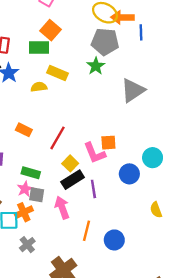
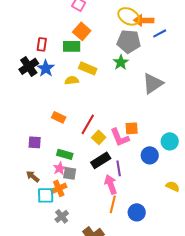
blue line: (141, 32) -> (160, 33), turned 64
yellow square: (70, 163) -> (99, 137), moved
pink arrow: (62, 208) -> (111, 184), moved
yellow semicircle: (156, 210) -> (173, 186), turned 136

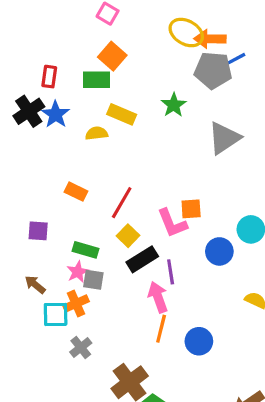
gray pentagon: (129, 41) -> (213, 70), moved
yellow square: (99, 137) -> (128, 236), moved

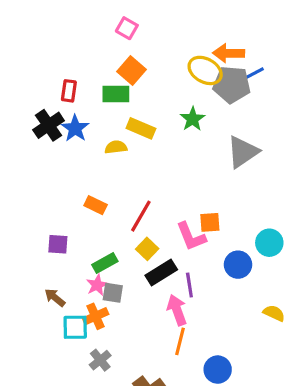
yellow ellipse: (186, 33) -> (205, 70), moved
green rectangle: (85, 250) -> (105, 263), turned -45
blue circle: (199, 341) -> (218, 370), moved

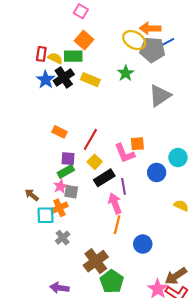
black cross: (49, 125) -> (64, 77), moved
yellow semicircle: (116, 147) -> (55, 58), moved, turned 32
purple square: (58, 244) -> (68, 159), moved

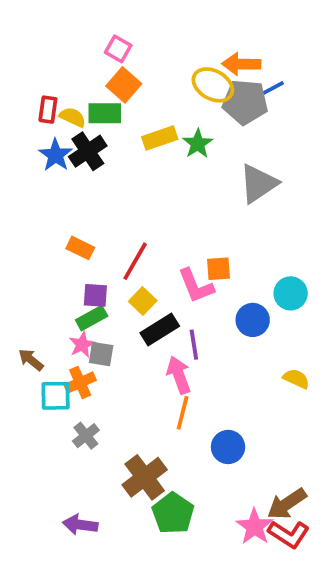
pink square: (81, 11) -> (118, 49), moved
yellow rectangle: (90, 80) -> (160, 138), moved, turned -42

